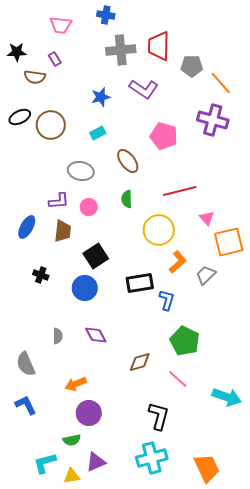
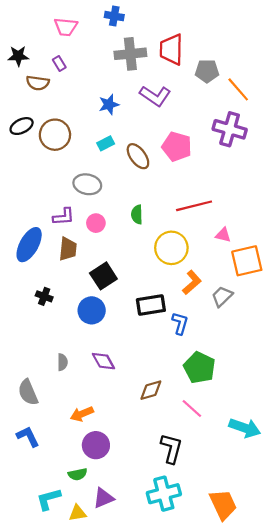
brown ellipse: (128, 161) -> (138, 156), moved
pink triangle: (207, 218) -> (223, 235), turned -35
blue ellipse: (27, 227) -> (29, 245), size x1.4

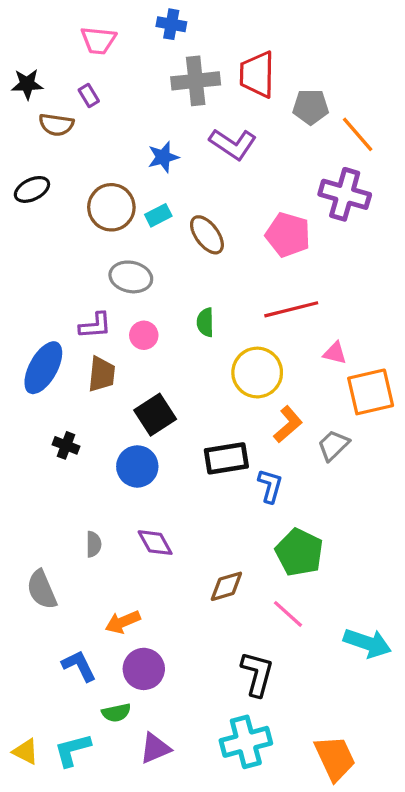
brown circle: (55, 135) -> (111, 207), moved
pink pentagon: (177, 147) -> (288, 235), moved
blue L-shape: (28, 437) -> (79, 666), moved
yellow triangle: (78, 513) -> (26, 752), moved, turned 36

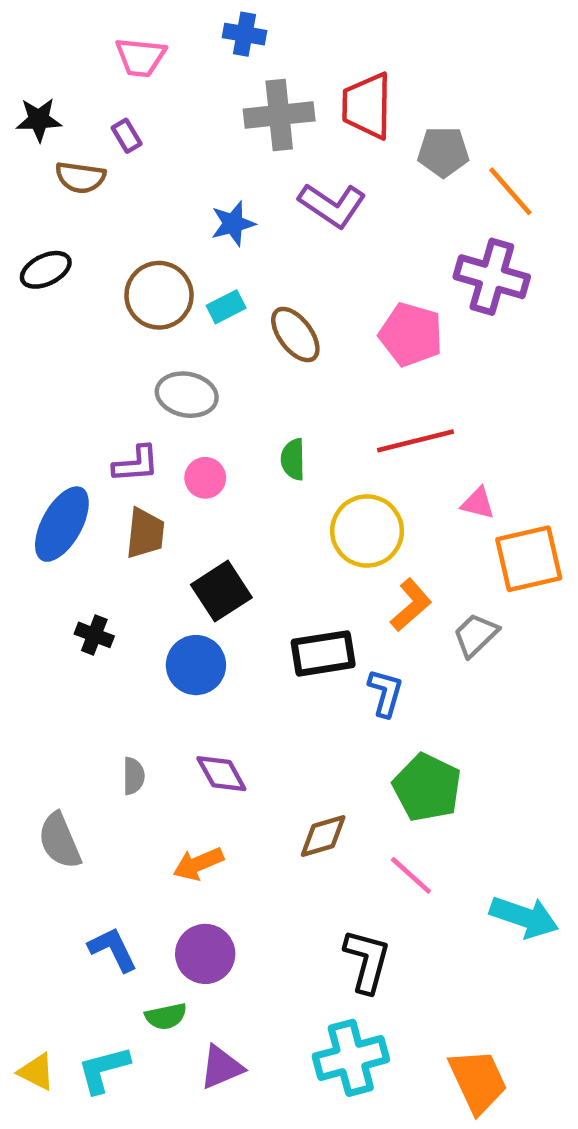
orange arrow: (123, 622) -> (198, 864), moved

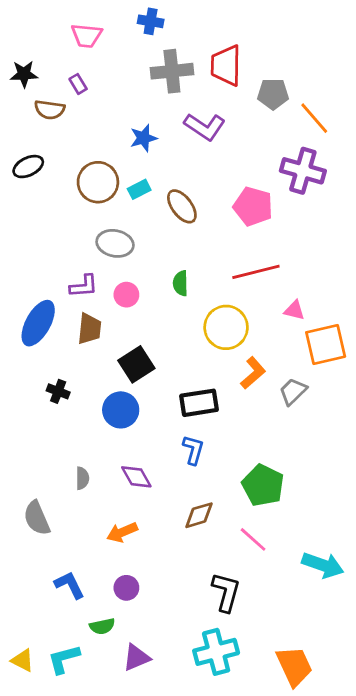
blue L-shape: (385, 693) -> (193, 450), moved
purple circle: (205, 954) -> (126, 588), size x0.7

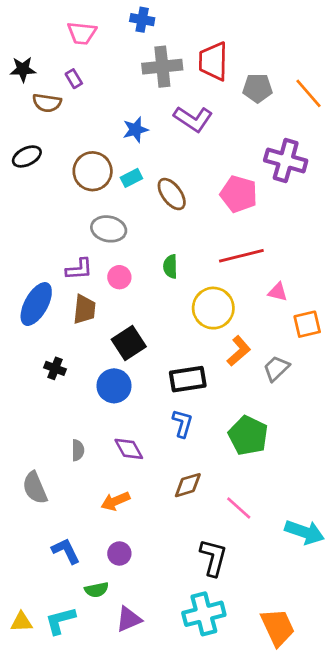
orange line: (314, 118) -> (309, 93), moved
orange square: (326, 344) -> (307, 324), size x0.7
green pentagon: (263, 485) -> (248, 435), moved
yellow triangle: (23, 660) -> (21, 622), turned -30

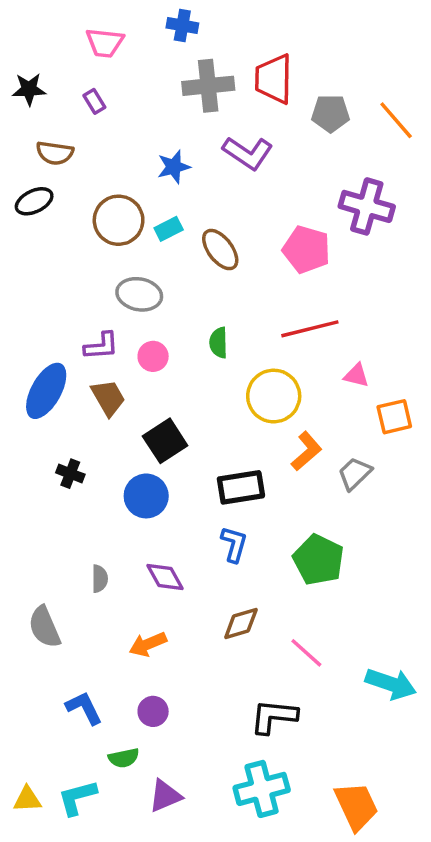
brown semicircle: (47, 103) -> (55, 153), moved
brown trapezoid: (85, 309) -> (108, 398), turned -36
black L-shape: (213, 558) -> (274, 717), turned -99

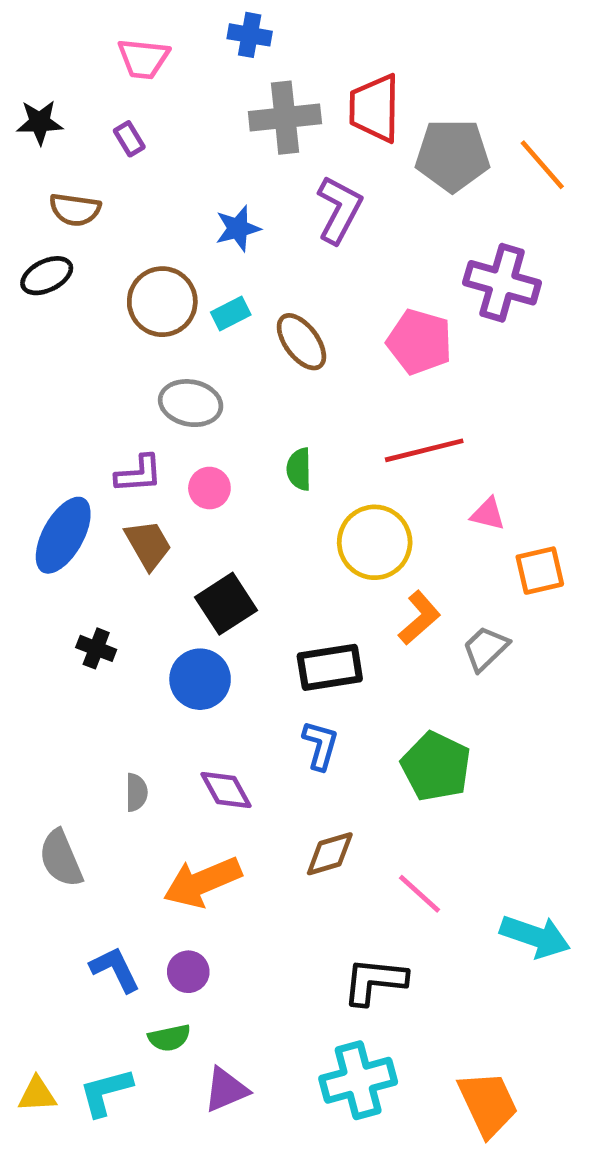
gray pentagon: (331, 113) -> (452, 155), size x1.4
purple L-shape: (248, 153) -> (339, 210), turned -96
orange arrow: (148, 644) -> (202, 882), size x1.5
purple circle: (153, 711) -> (188, 972), moved

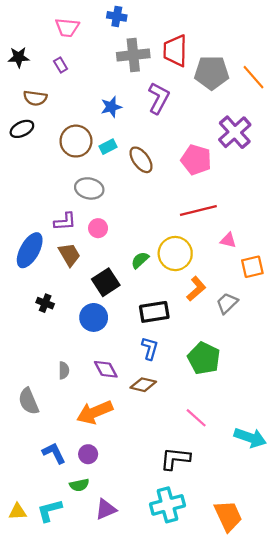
purple cross: (502, 283) -> (235, 132), turned 32
green semicircle: (299, 469) -> (140, 260), moved, turned 48
brown diamond: (330, 854) -> (143, 385), moved, turned 30

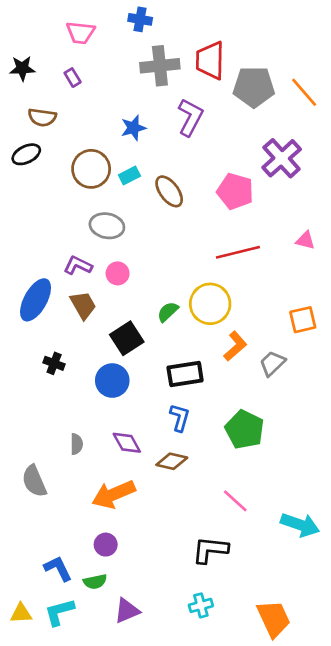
purple L-shape: (65, 222) -> (78, 265), turned -150
pink triangle: (228, 240) -> (305, 240), moved
blue L-shape: (54, 453) -> (58, 568), moved
cyan cross: (167, 505) -> (201, 605), size x0.6

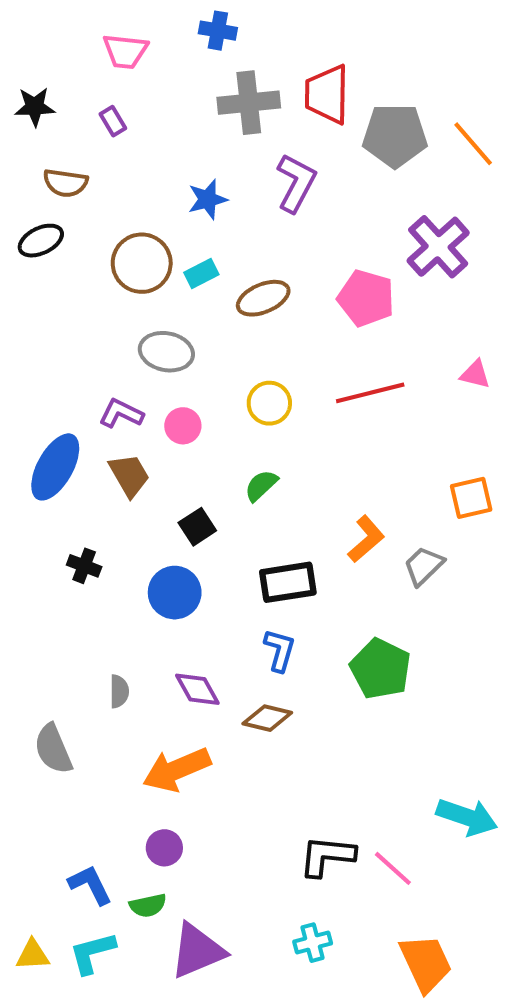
brown ellipse: (169, 191) -> (263, 298), turned -76
yellow circle: (210, 304) -> (269, 403), moved, size x0.7
black square: (127, 338) -> (197, 527), size x0.7
pink line: (235, 501) -> (393, 868), moved
purple triangle: (127, 611) -> (197, 951), size x1.4

